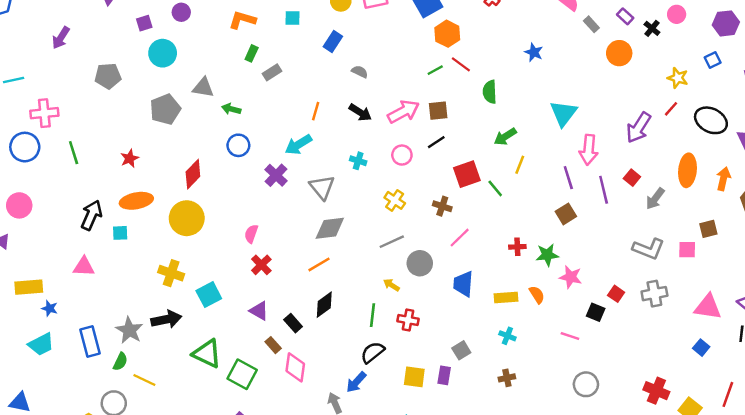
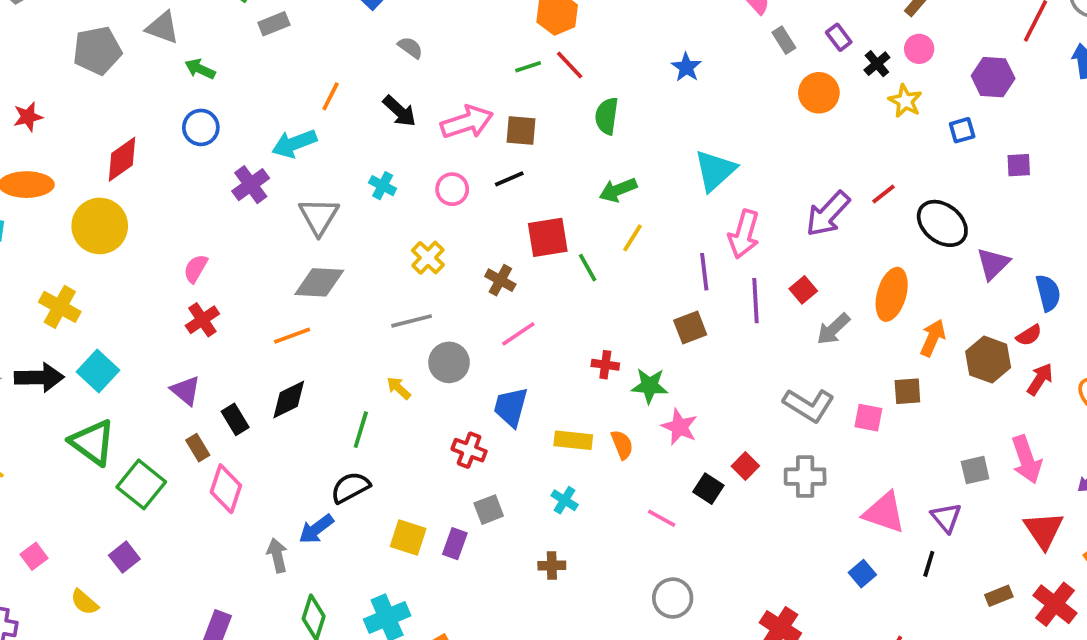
yellow star: (678, 78) -> (905, 101), moved
orange arrow: (723, 179) -> (933, 338), moved
cyan square: (209, 295) -> (98, 371), moved, turned -30
red cross: (408, 320) -> (469, 450), moved

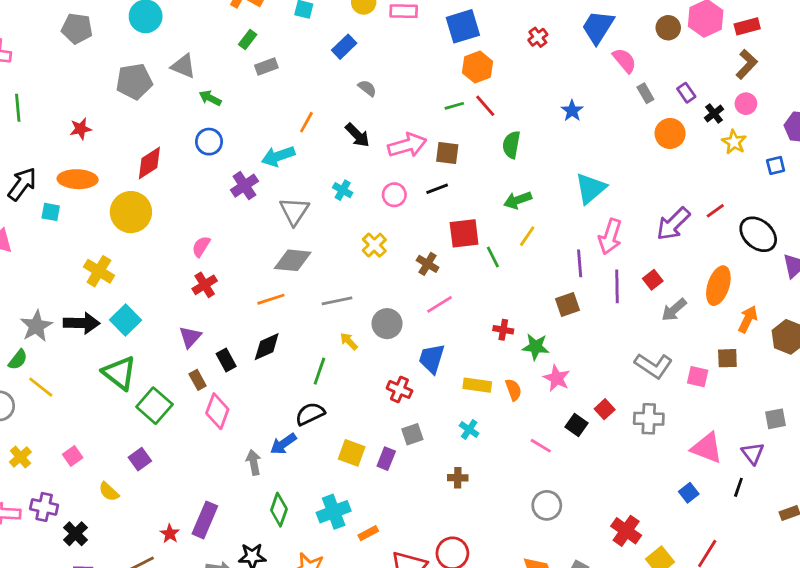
gray line: (412, 321) -> (337, 301), moved
purple triangle: (186, 391) -> (190, 337), turned 30

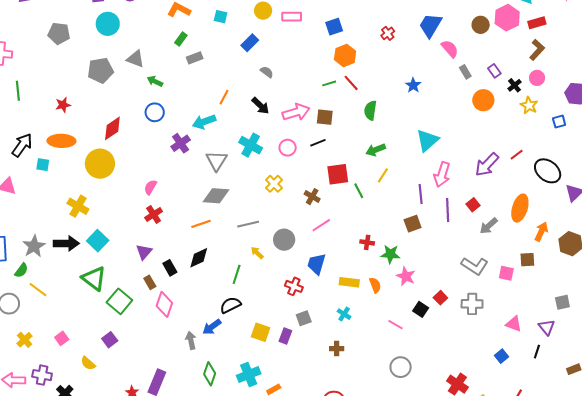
blue square: (463, 26) -> (334, 27), size x0.7
cyan cross: (343, 190) -> (251, 145), size x1.6
pink triangle: (707, 448) -> (514, 324), size x0.7

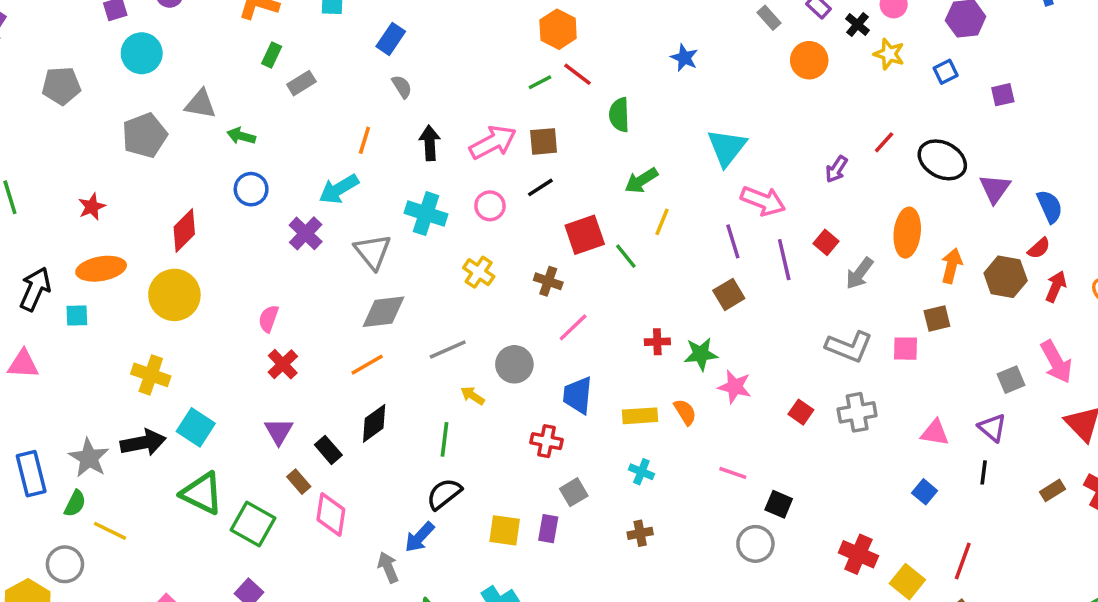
gray semicircle: (267, 72) -> (402, 87), moved, turned 32
black arrow: (260, 106) -> (430, 143), turned -126
purple arrow: (487, 165) -> (836, 169), size x0.6
pink arrow: (442, 175) -> (763, 201), turned -75
black square: (421, 309) -> (779, 504), moved

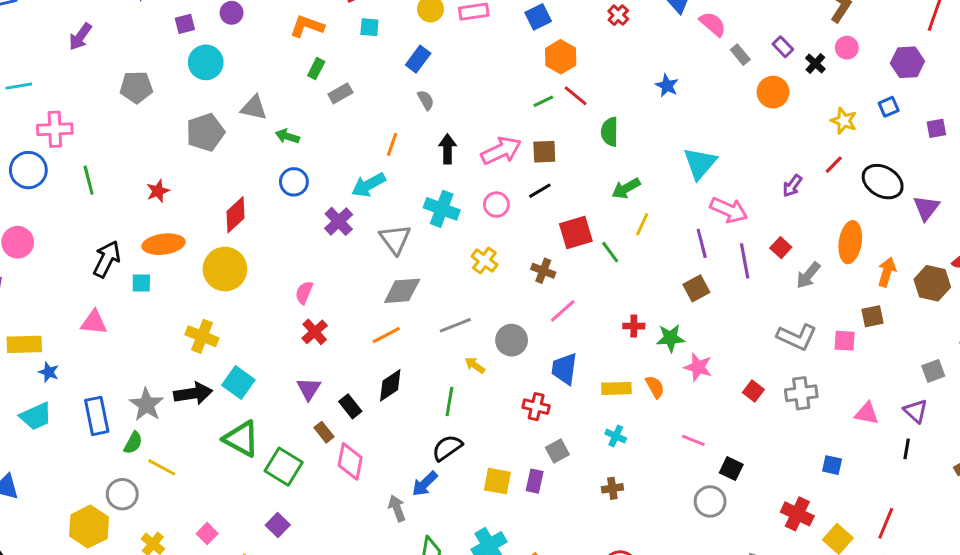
yellow star: (889, 54) -> (844, 121), moved
blue square: (925, 492) -> (832, 465), moved, turned -30

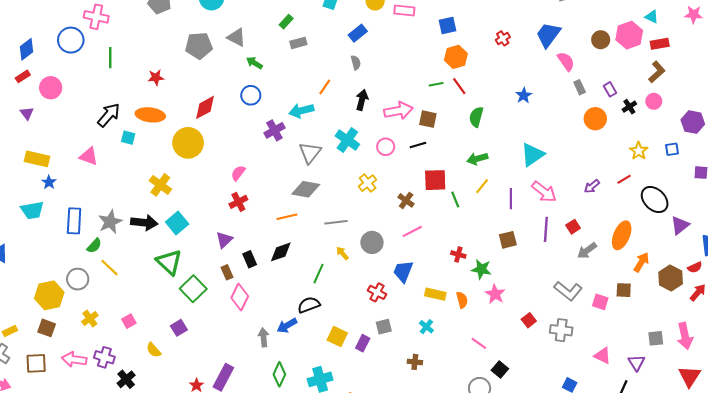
purple line: (702, 243) -> (511, 199), moved

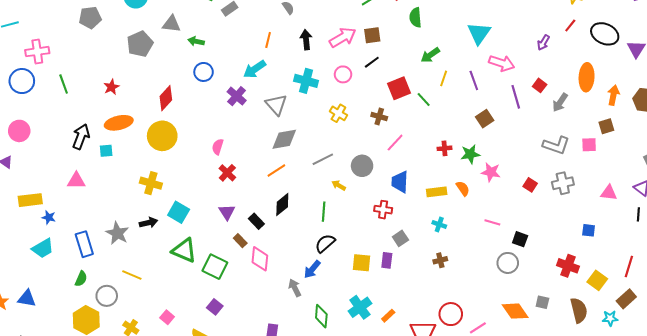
black arrow: (144, 223) -> (149, 223), size x0.7
green semicircle: (94, 246) -> (81, 279), moved

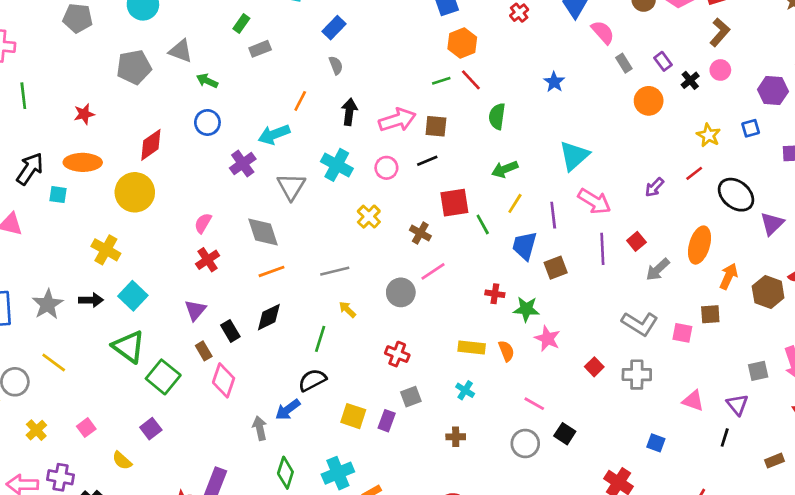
gray diamond: (284, 139) -> (263, 232), moved, turned 68
gray circle: (362, 166) -> (401, 292), moved
blue trapezoid: (400, 182) -> (525, 246), moved
gray circle: (508, 263) -> (525, 444), moved

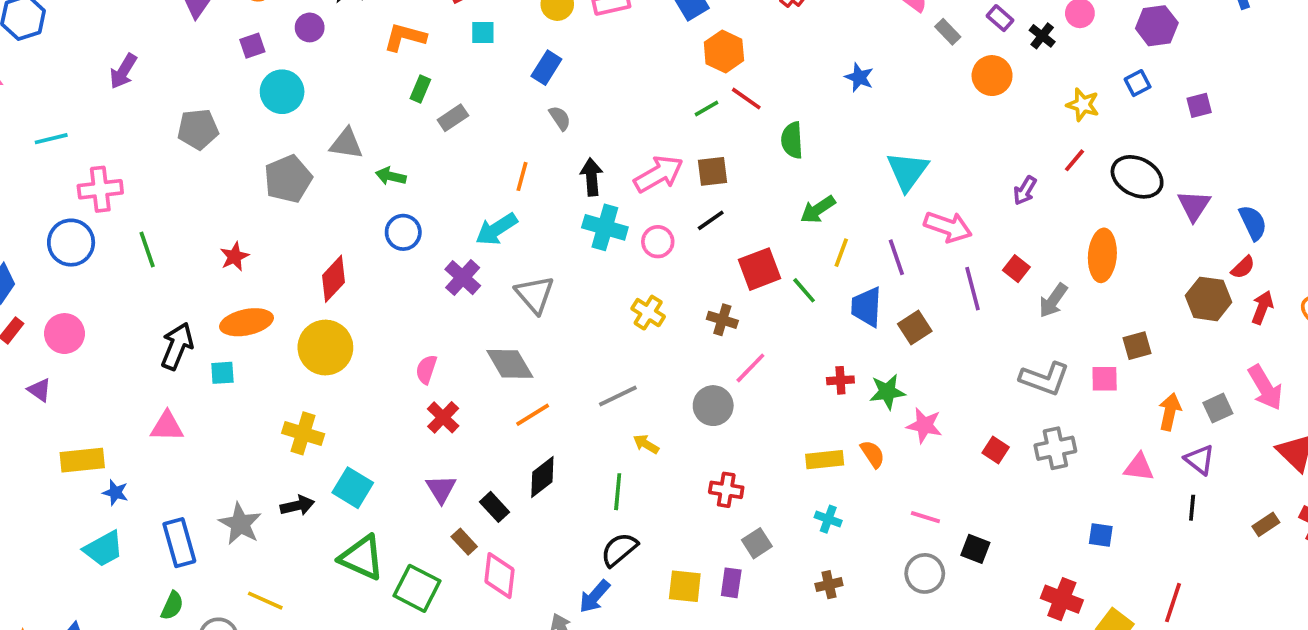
cyan cross: (337, 165) -> (605, 227), moved
orange arrow: (729, 276) -> (1170, 412), moved

